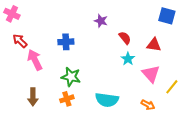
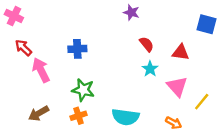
blue square: (167, 16) -> (206, 24), moved
purple star: (101, 21) -> (131, 12), moved
brown arrow: (33, 97) -> (39, 113), turned 60

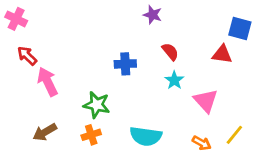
blue cross: (77, 49) -> (125, 64), moved
red triangle: (181, 52) -> (222, 54), moved
yellow line: (202, 102) -> (234, 135), moved

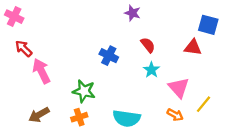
blue cross: (125, 64) -> (109, 56), turned 30
yellow line: (234, 135) -> (204, 104), moved
orange arrow: (202, 143) -> (175, 115), moved

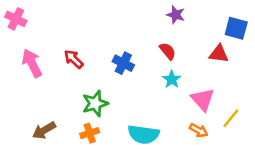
purple star: (132, 13) -> (176, 15), moved
red arrow: (24, 49) -> (74, 59), moved
pink arrow: (41, 71) -> (32, 63), moved
green star: (84, 91) -> (95, 103), turned -30

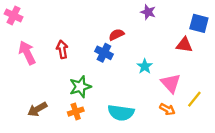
red semicircle: (168, 51) -> (116, 35), moved, turned -77
red arrow: (74, 59) -> (62, 49), turned 36

